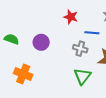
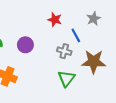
blue line: (92, 33) -> (76, 35), turned 56

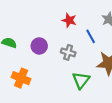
gray cross: (64, 51) -> (68, 52), moved

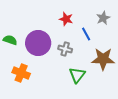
purple circle: (39, 46) -> (38, 43), size x1.6

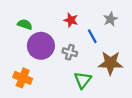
green semicircle: (10, 40) -> (25, 24), moved

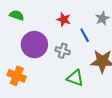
green semicircle: (25, 24) -> (17, 15), moved
green triangle: (83, 80) -> (75, 78), turned -48

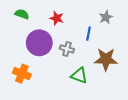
red star: (64, 19) -> (57, 18), moved
blue line: (85, 35) -> (88, 34), turned 40

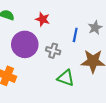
gray star: (106, 17) -> (95, 28), moved

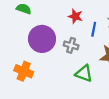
red star: (43, 19) -> (75, 16), moved

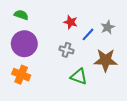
blue line: (94, 29) -> (88, 34), turned 32
purple circle: (42, 39) -> (24, 44), moved

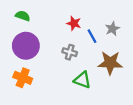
blue line: (88, 34) -> (92, 36), turned -72

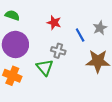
red star: (74, 23) -> (54, 23), moved
green triangle: (82, 80) -> (45, 67), moved, turned 30

